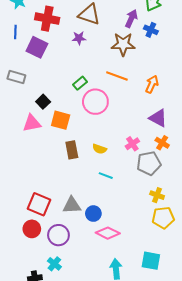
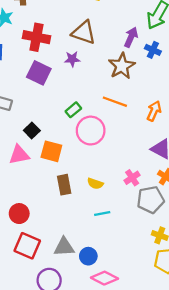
brown star: (123, 44) -> (122, 66), turned -30
purple square: (37, 47) -> (39, 73), moved
cyan line: (106, 176) -> (102, 214), turned -32
red circle: (32, 229) -> (19, 214), moved

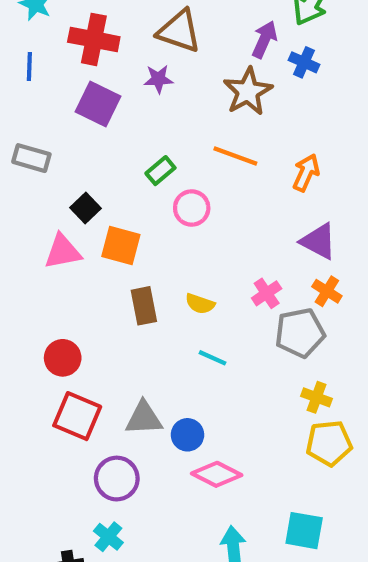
pink circle: (91, 131) -> (192, 208), size x0.7
cyan line: (102, 214) -> (212, 358), turned 35

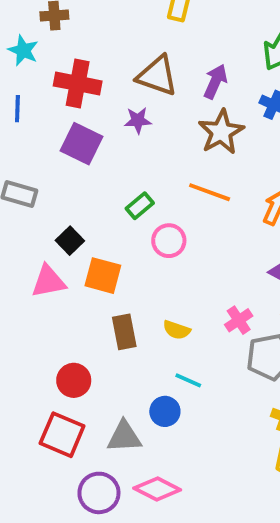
purple arrow: (264, 39) -> (215, 82), moved
red circle: (63, 358) -> (74, 380), moved
blue circle: (187, 435) -> (165, 411), moved
pink diamond: (217, 474) -> (157, 489), moved

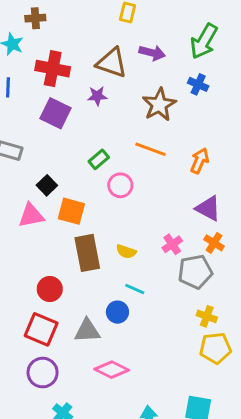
purple arrow: (215, 82) -> (152, 53), moved, turned 80
brown rectangle: (124, 332) -> (87, 253), size x1.4
purple circle: (99, 493) -> (43, 373), moved

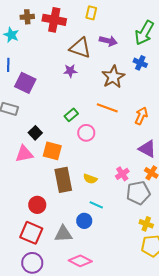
red cross: (53, 69) -> (54, 20), moved
purple square: (56, 113) -> (25, 83), moved

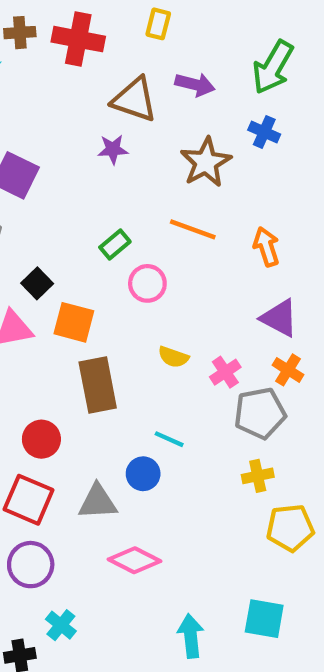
orange arrow: (141, 116) -> (266, 247), turned -42
yellow semicircle: (90, 179) -> (173, 357), moved
yellow cross: (146, 224) -> (258, 476), moved, turned -32

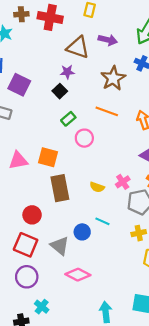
black square: (37, 283) -> (60, 91), moved
yellow semicircle: (173, 357) -> (97, 187), moved
cyan line: (169, 439) -> (102, 221), moved
gray triangle: (98, 502) -> (60, 246), turned 42

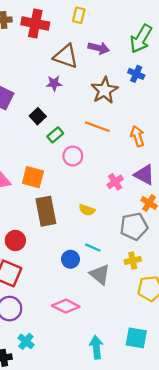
black square: (60, 91) -> (38, 116), moved
pink cross: (123, 182) -> (115, 182), moved
gray triangle: (60, 246) -> (100, 275), moved

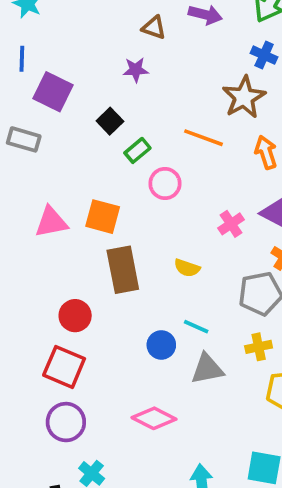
brown triangle: (66, 56) -> (154, 28), size x0.6
brown star: (105, 90) -> (244, 97), moved
gray triangle: (100, 275) -> (207, 369), turned -50

